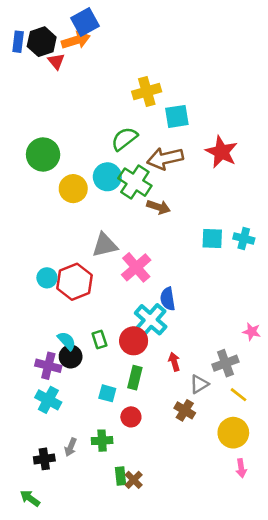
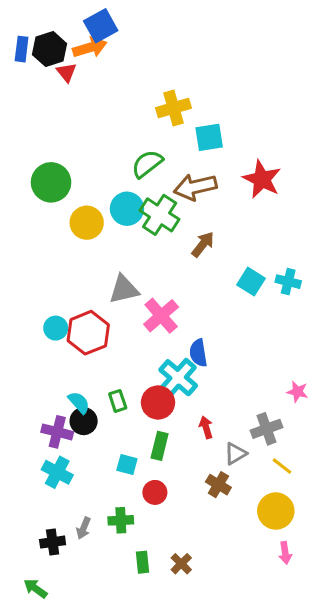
brown arrow: (158, 207) -> (203, 244), moved, turned -70
cyan square: (212, 238) -> (251, 282), turned 30
brown cross: (134, 480) -> (181, 564), moved

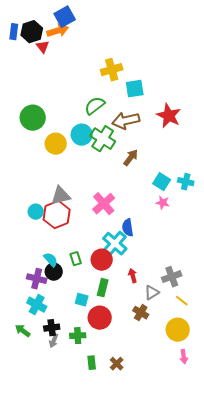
gray triangle: (124, 289) -> (61, 196), moved
pink star: (298, 392) -> (163, 203), moved
red circle: (155, 492) -> (100, 318), size x1.5
black cross: (53, 542) -> (52, 328), moved
green arrow: (36, 589) -> (23, 331), moved

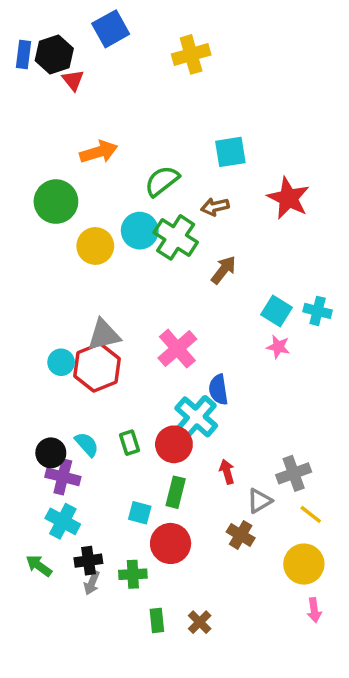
orange arrow: (58, 31) -> (99, 152), moved
yellow cross: (112, 70) -> (191, 54), moved
brown arrow: (126, 121) -> (215, 207), size x0.6
black circle: (54, 272) -> (51, 453), moved

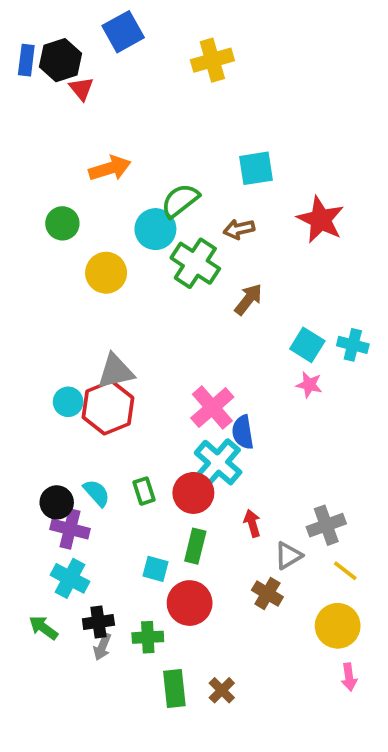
green circle: (56, 202) -> (62, 223), size x0.7
cyan circle: (140, 231) -> (155, 229), moved
pink cross: (177, 349) -> (212, 408), moved
green rectangle: (157, 620) -> (174, 688), size x1.4

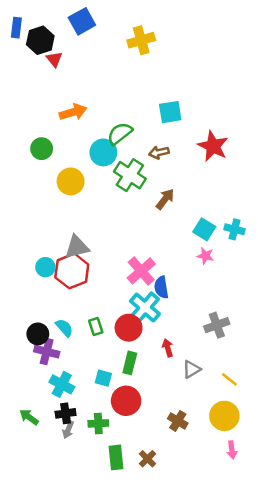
blue rectangle: (26, 60) -> (16, 28), moved
gray cross: (326, 525) -> (217, 325), moved
cyan cross: (70, 578) -> (62, 384), moved
brown cross: (267, 594) -> (178, 421), moved

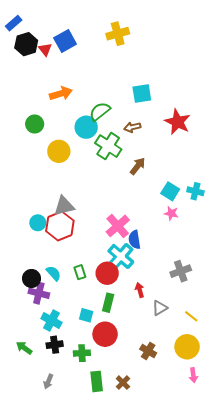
blue square: (82, 21) -> (65, 41), moved
blue rectangle: (16, 28) -> (14, 23), turned 42
black hexagon: (40, 40) -> (26, 44), moved
gray arrow: (68, 430) -> (48, 381), moved

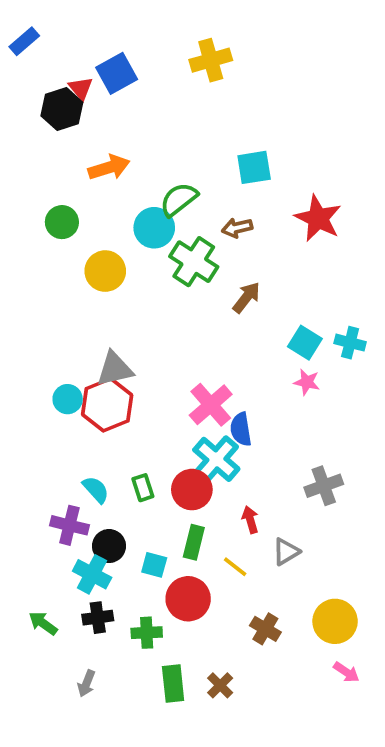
black hexagon: (26, 44) -> (62, 109), moved
black circle: (31, 278) -> (109, 546), moved
yellow line: (191, 316) -> (235, 567), moved
pink arrow: (193, 375) -> (346, 672), turned -48

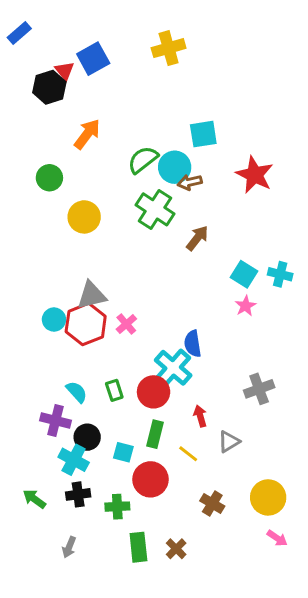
orange arrow: (109, 167) -> (87, 134), turned -36
cyan circle: (154, 228) -> (175, 167), moved
pink star: (307, 382) -> (245, 306), turned 30
pink cross: (211, 405) -> (126, 324), moved, size x0.6

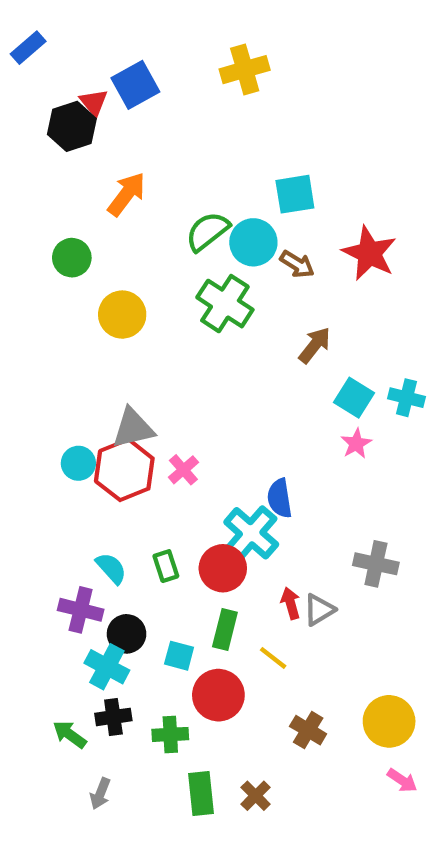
brown arrow: (190, 182) -> (297, 264), moved, turned -135
brown arrow: (197, 238) -> (315, 345), moved
gray cross: (259, 389) -> (376, 564), turned 32
gray triangle: (229, 442) -> (319, 610), moved
green arrow: (34, 499) -> (70, 734), moved

